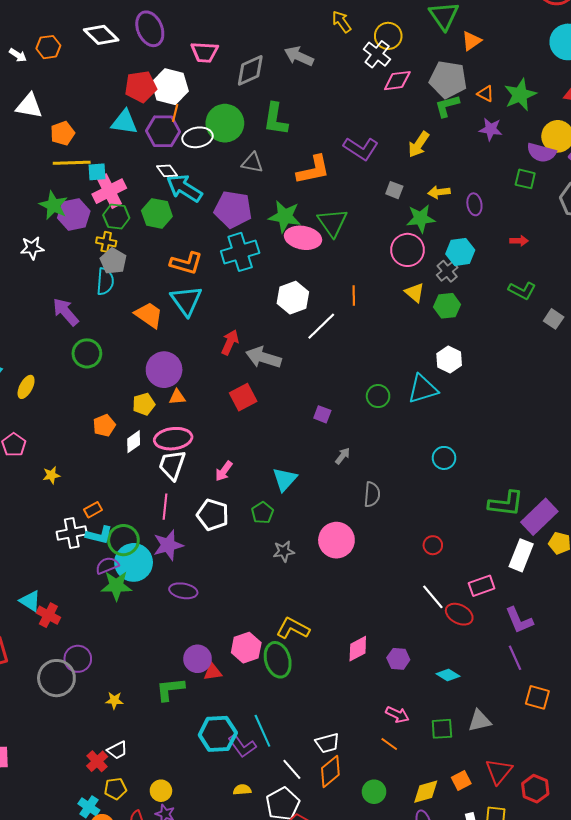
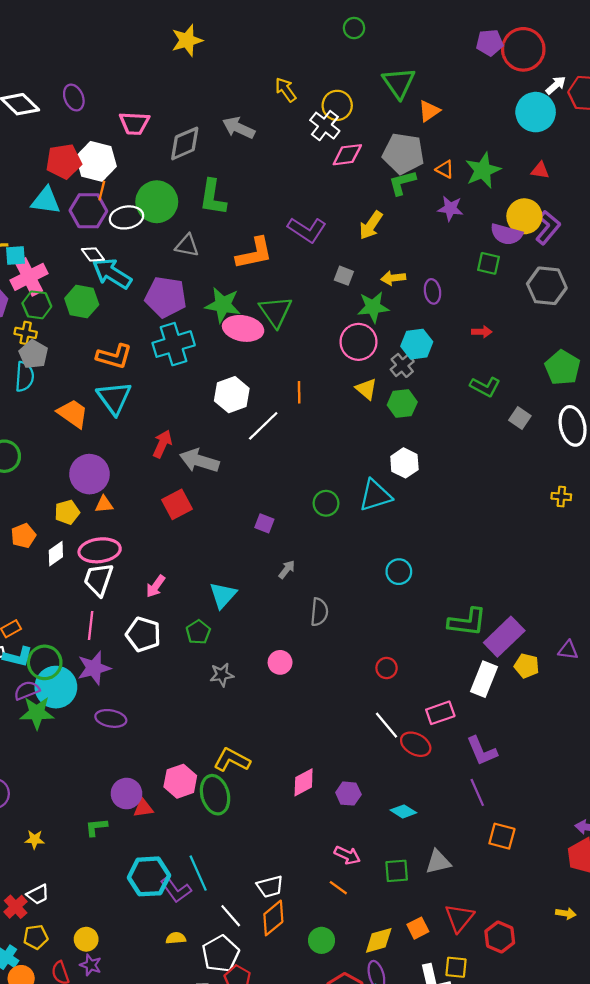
purple ellipse: (150, 29) -> (74, 98), size x0.7
pink circle: (336, 540) -> (280, 662), size x0.6
green L-shape: (170, 689) -> (96, 827), size x0.7

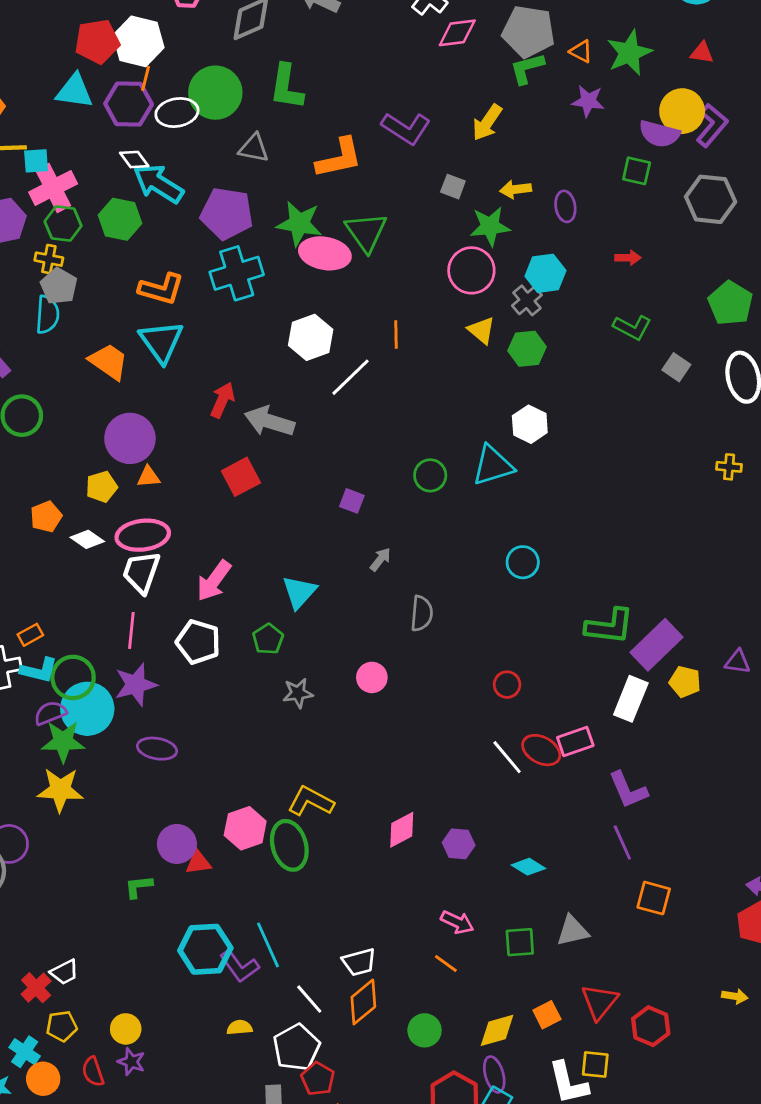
white diamond: (56, 554) -> (87, 539), turned 70
pink arrow: (156, 586) -> (214, 581), size x1.4
red ellipse: (416, 744) -> (541, 750), moved
yellow star: (35, 839) -> (60, 790), moved, size x1.8

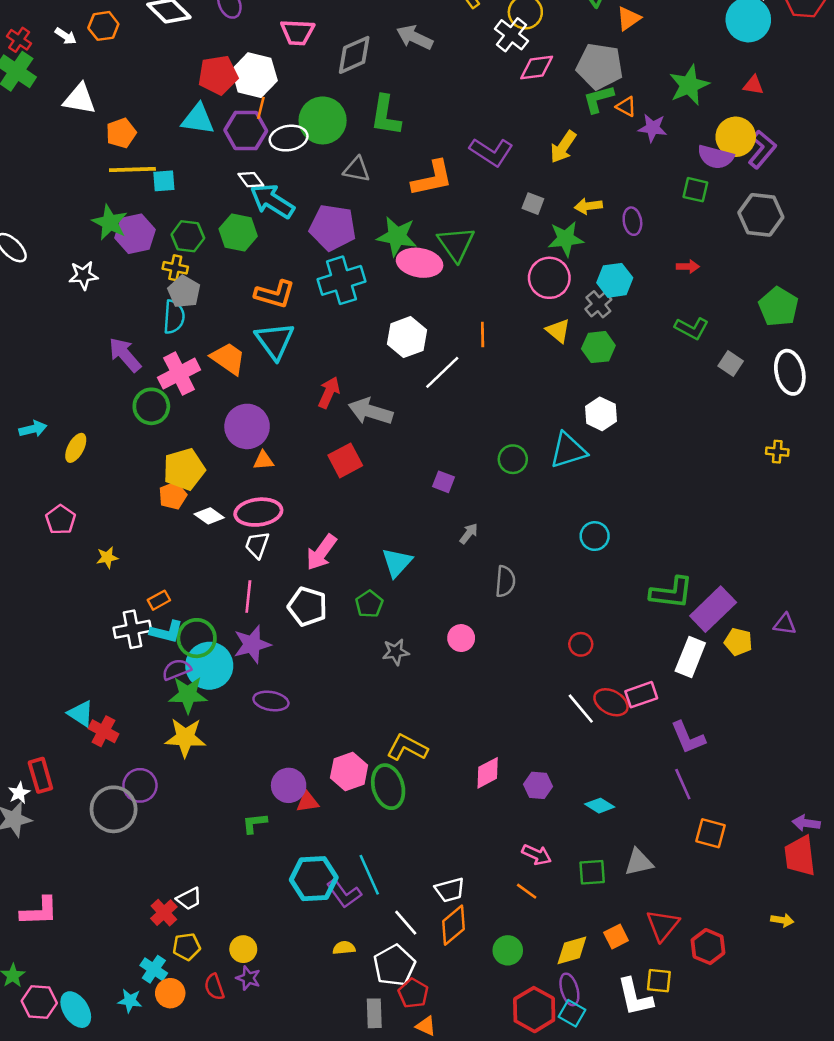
orange triangle: (581, 51) -> (626, 107), moved
pink cross: (53, 188) -> (179, 374), moved
yellow pentagon: (101, 487) -> (184, 469), moved, size x1.5
white trapezoid: (141, 572) -> (257, 545), size x0.7

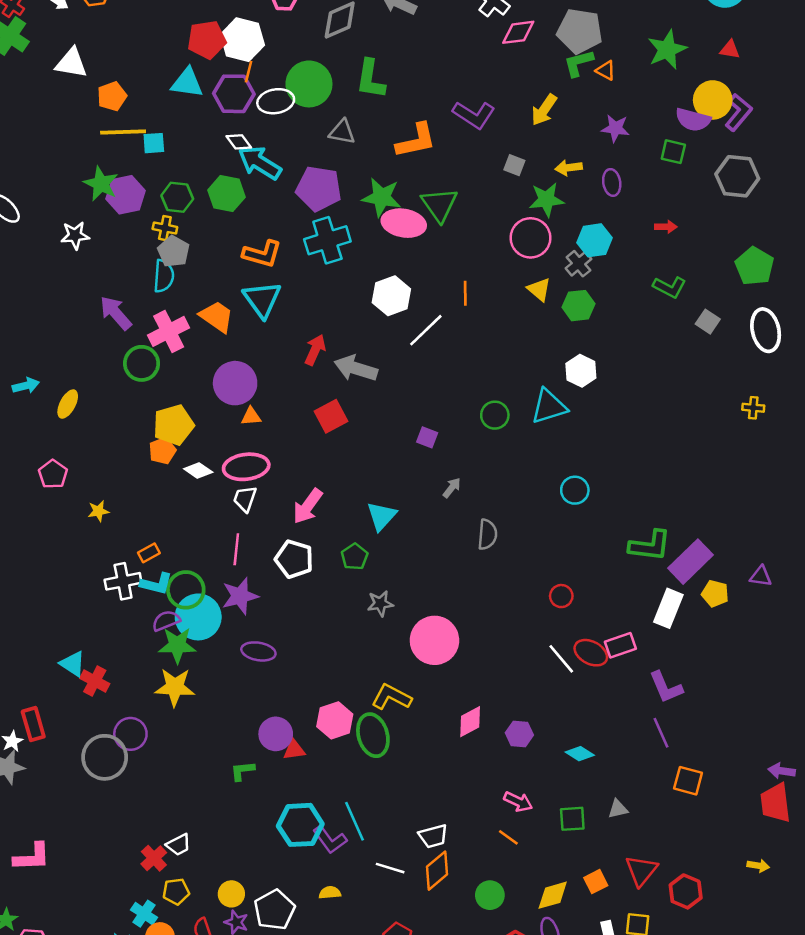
purple star: (653, 128) -> (615, 128), moved
pink circle: (461, 638) -> (434, 640), moved, size x1.8
gray triangle: (639, 862) -> (618, 809), size x0.7
white line: (406, 923) -> (390, 868), turned -32
white pentagon: (394, 965) -> (274, 910), moved

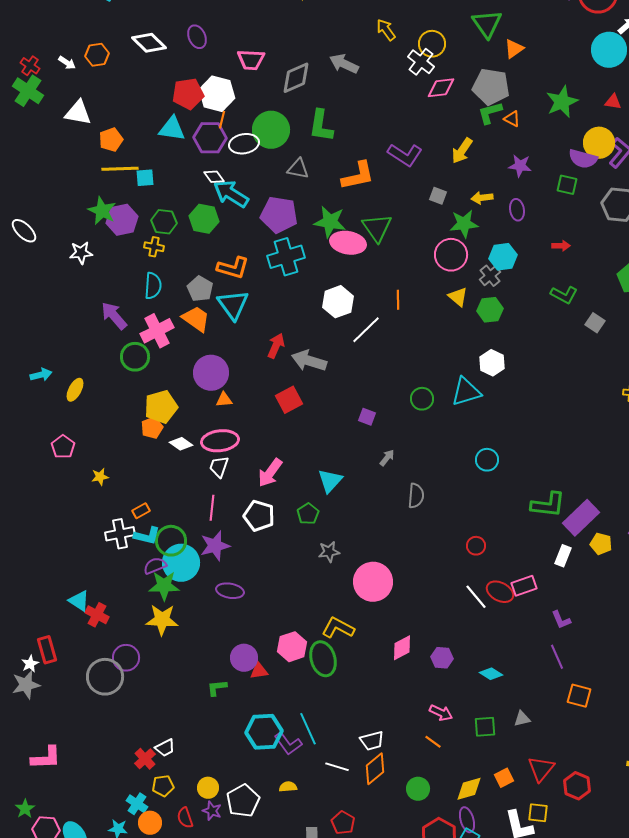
gray pentagon: (174, 251) -> (200, 289), moved
white rectangle: (668, 608) -> (563, 556), size x0.7
purple L-shape: (666, 687) -> (561, 620), size x0.7

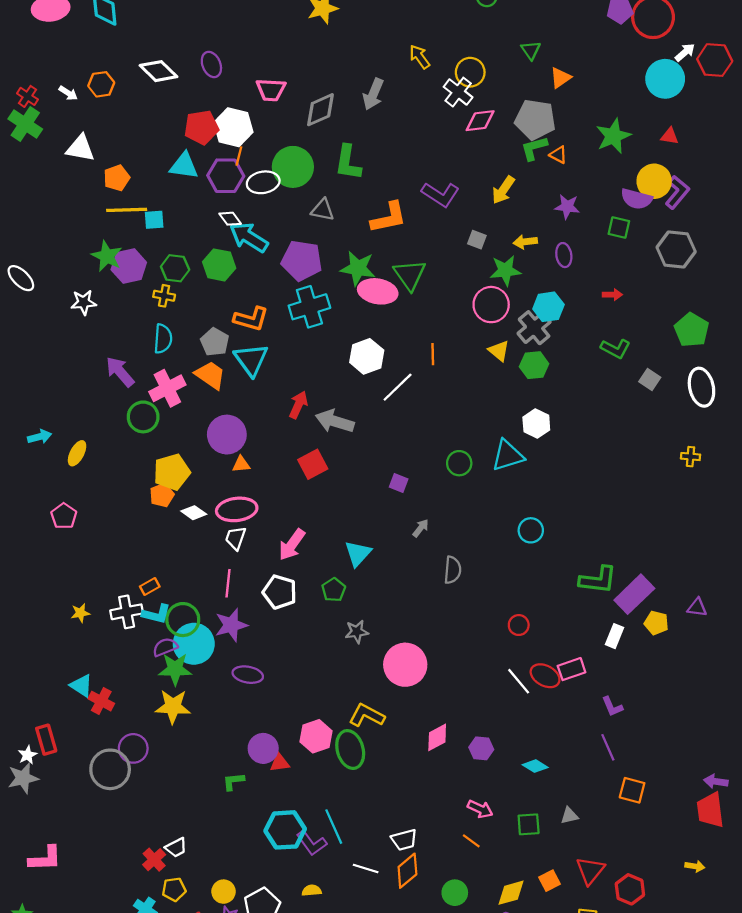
green triangle: (487, 24) -> (531, 50), size x0.6
gray arrow: (344, 64) -> (373, 94), turned -92
gray cross: (490, 276) -> (534, 328), size x1.4
yellow star: (100, 477) -> (80, 613), moved

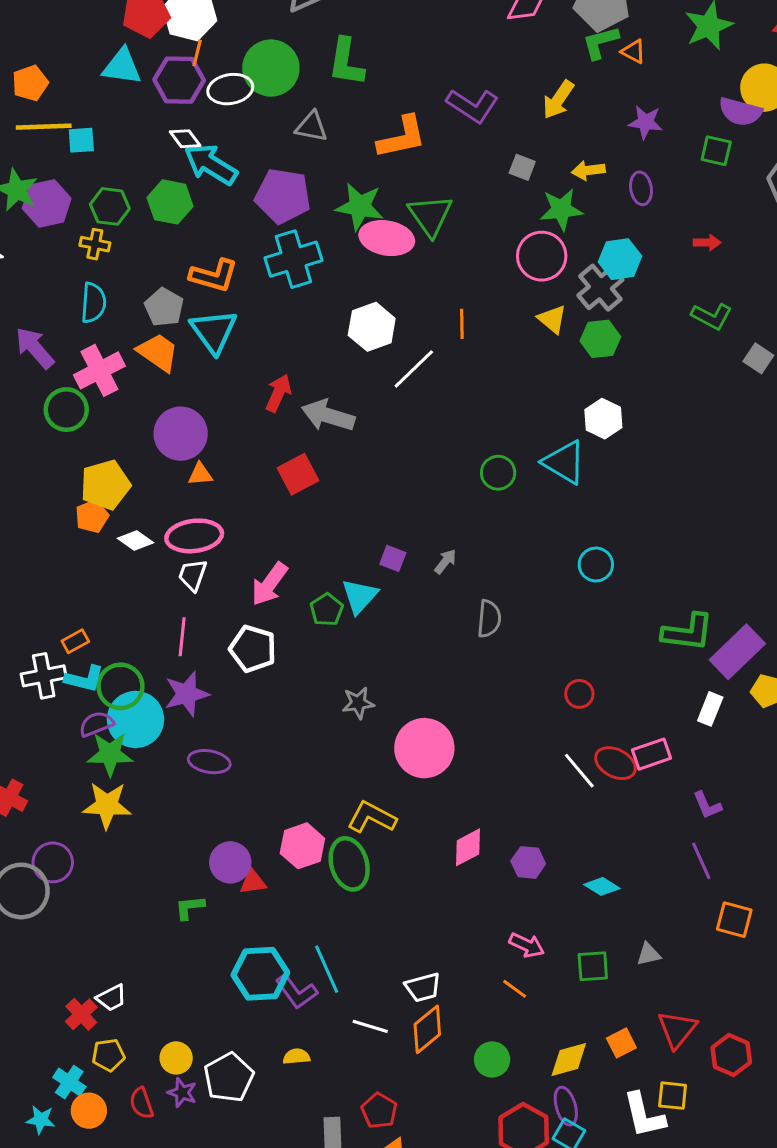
cyan triangle: (508, 455) -> (564, 462), turned 48
purple square: (399, 483) -> (393, 558), moved
green pentagon: (334, 590) -> (327, 610), moved

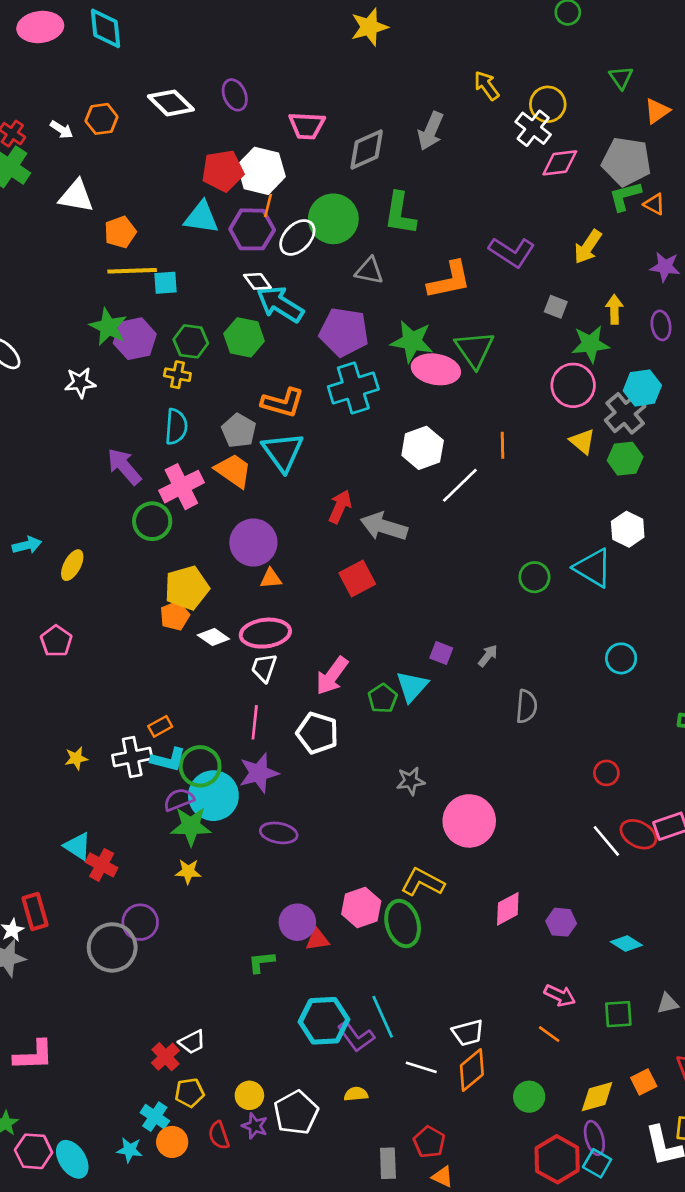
white ellipse: (230, 89) -> (297, 237), turned -36
yellow arrow: (588, 170) -> (614, 309), turned 96
yellow star: (107, 805) -> (188, 872), size x0.6

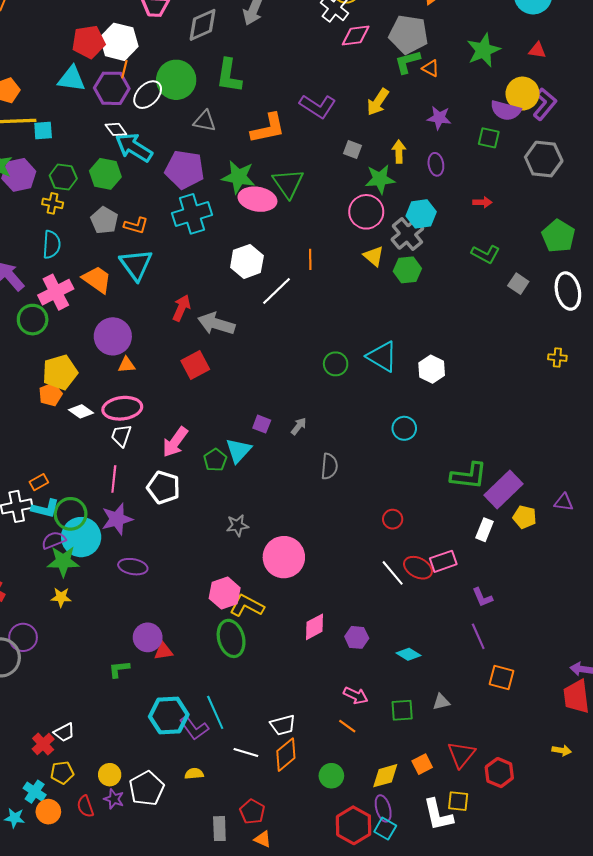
orange L-shape: (283, 403) -> (136, 226), size x0.7
gray pentagon: (239, 431) -> (104, 220), moved
white hexagon: (628, 529) -> (432, 369), moved
pink hexagon: (361, 908) -> (225, 593), moved

